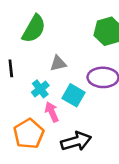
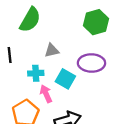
cyan cross: (40, 89) -> (36, 73), turned 35

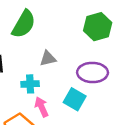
cyan square: (65, 79) -> (75, 99), moved

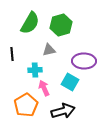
green hexagon: (98, 27) -> (61, 25), moved

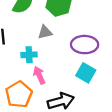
cyan square: (70, 82) -> (86, 73), moved

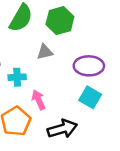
cyan cross: (29, 55) -> (17, 77), moved

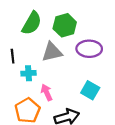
gray triangle: (45, 52) -> (52, 52), size x1.5
purple ellipse: (89, 66) -> (89, 49), moved

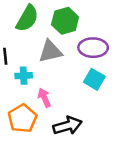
cyan square: (90, 90) -> (94, 79), moved

